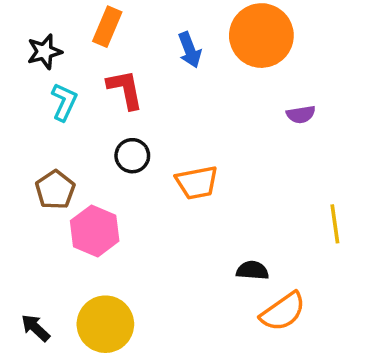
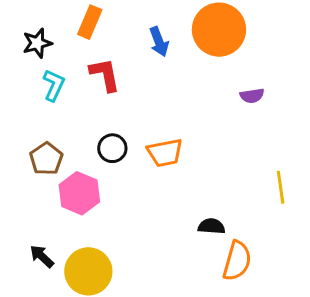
black circle: (132, 156) -> (112, 148), moved
orange semicircle: (283, 312) -> (237, 261), turned -39
black arrow: (35, 328) -> (42, 256), moved

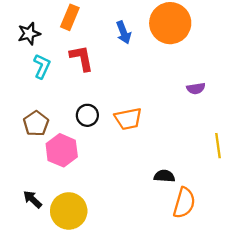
purple semicircle: (252, 96) -> (196, 88), moved

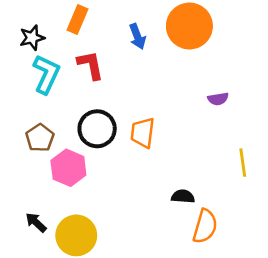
cyan L-shape: (42, 66) -> (46, 74), size x1.4
black circle: (87, 115) -> (97, 129), size x1.5
orange trapezoid: (128, 119) -> (143, 133), turned 108

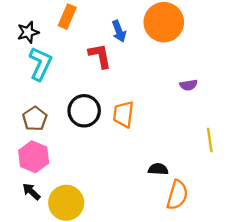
red L-shape: (91, 65) -> (100, 56), moved
pink hexagon: (68, 168) -> (34, 157), moved

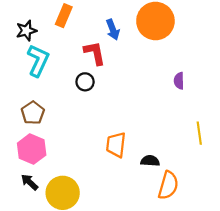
purple semicircle: (188, 85) -> (179, 81), turned 98
black circle: (84, 111) -> (85, 82), moved, size x0.6
orange trapezoid: (123, 114) -> (116, 145), moved

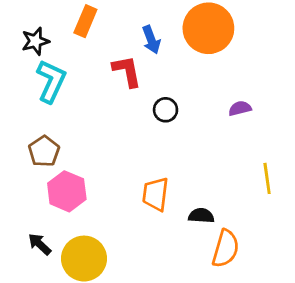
purple semicircle: (179, 81) -> (240, 108), turned 77
black circle: (85, 82) -> (166, 110), moved
pink hexagon: (32, 149) -> (67, 191), moved

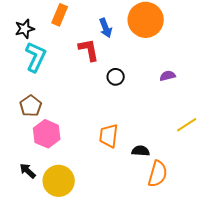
yellow line: (267, 178) -> (187, 125), turned 65

